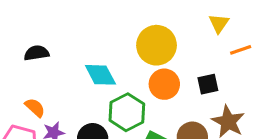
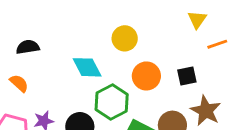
yellow circle: (157, 45) -> (125, 38), moved, size x0.7
orange semicircle: (35, 108) -> (19, 83), moved

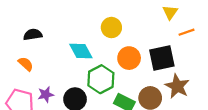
black square: (187, 76) -> (162, 58), size x1.6

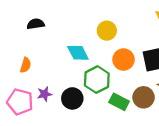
black semicircle: (33, 35) -> (36, 24), moved
orange semicircle: (26, 64) -> (26, 65), turned 64

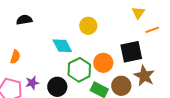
orange circle: (124, 60) -> (103, 63), moved

